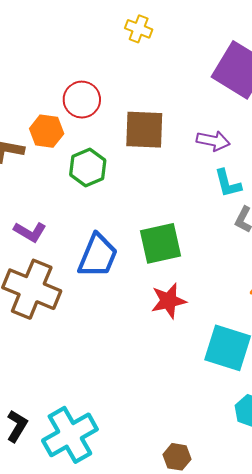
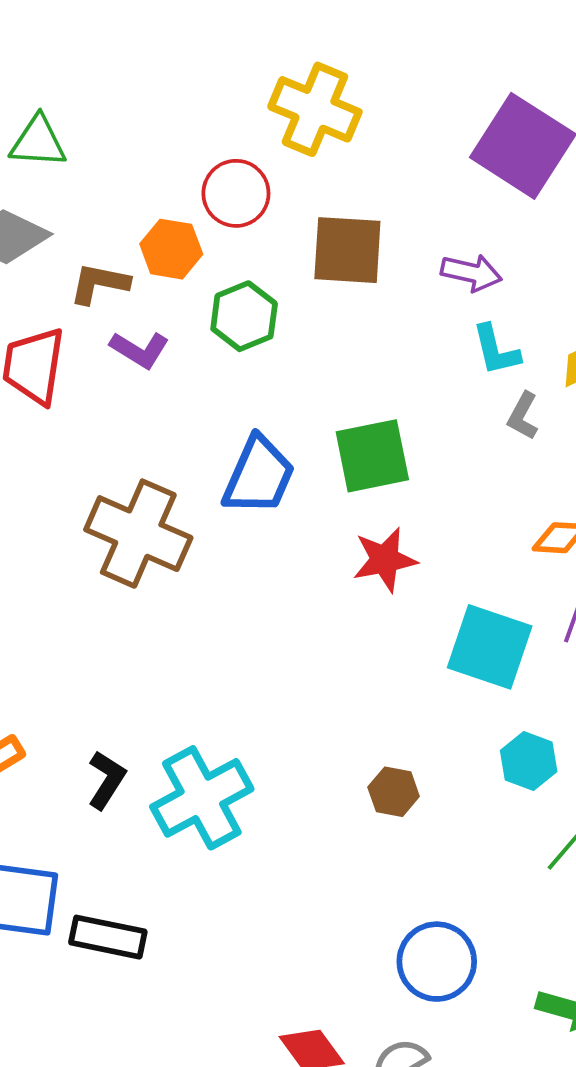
yellow cross: (139, 29) -> (315, 109), moved, size x1.8
purple L-shape: (30, 232) -> (140, 350), moved
brown hexagon: (177, 457) -> (394, 792), moved

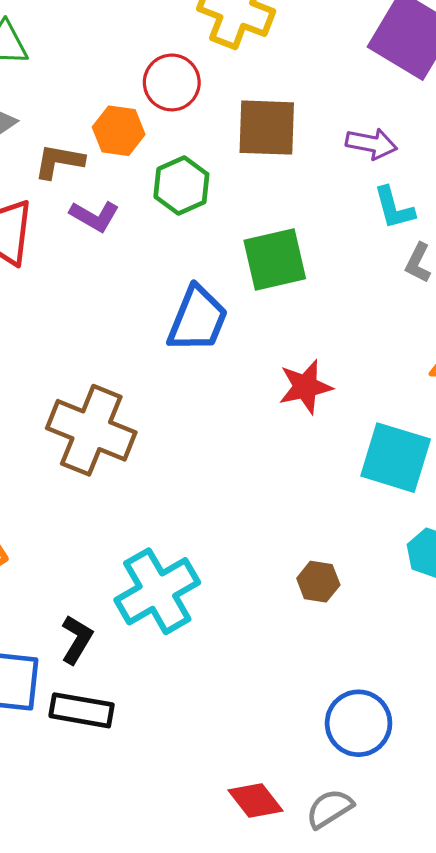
green square: (372, 456) -> (275, 260), moved
brown cross: (138, 534) -> (91, 430), moved
black L-shape: (107, 780) -> (77, 640), moved

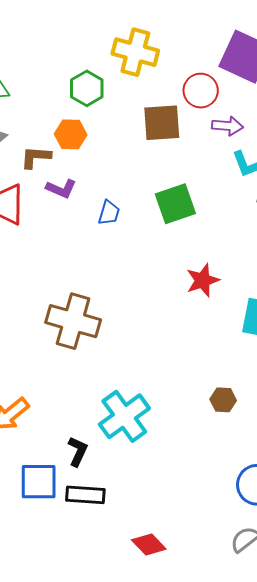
red circle: (172, 82) -> (201, 91), moved
green hexagon: (181, 185) -> (87, 88), moved
blue trapezoid: (198, 319) -> (109, 213), moved, size x0.6
red diamond: (255, 801) -> (149, 544), moved

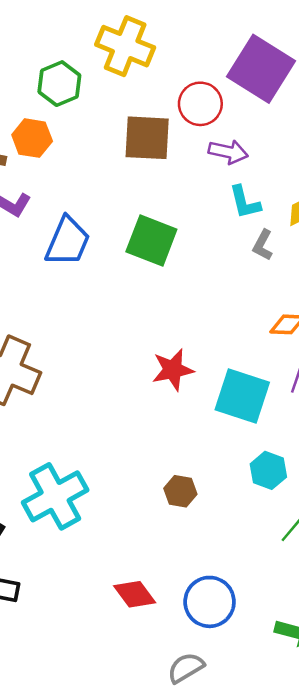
green square: (175, 204) -> (151, 240), turned 33
blue trapezoid: (109, 213) -> (68, 241), size x1.6
red star: (203, 280) -> (173, 370), moved
red diamond: (149, 544) -> (135, 594), moved

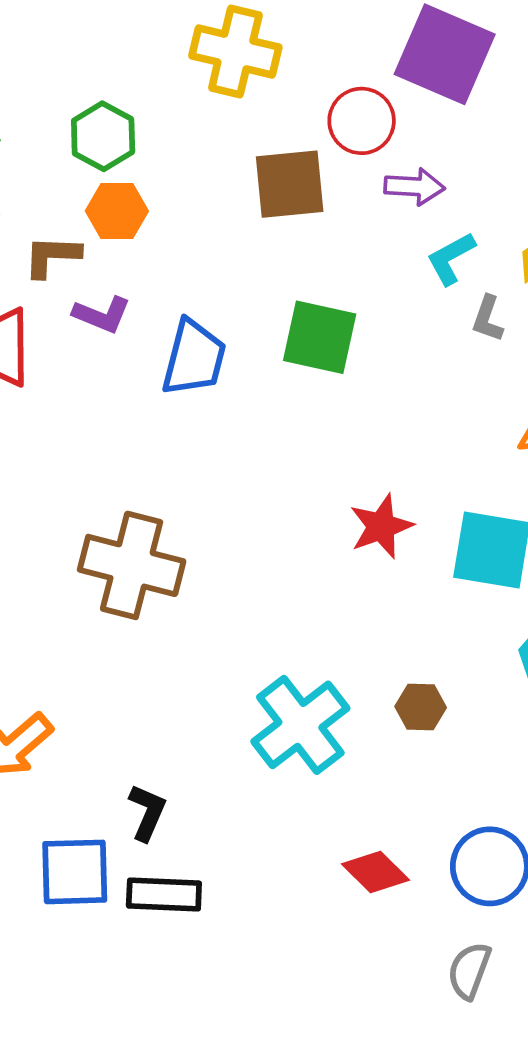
green hexagon: (59, 84) -> (103, 136), moved
cyan L-shape: (245, 202) -> (451, 258), turned 84
cyan cross: (55, 496) -> (300, 725), moved
gray semicircle: (186, 668) -> (469, 971), turned -30

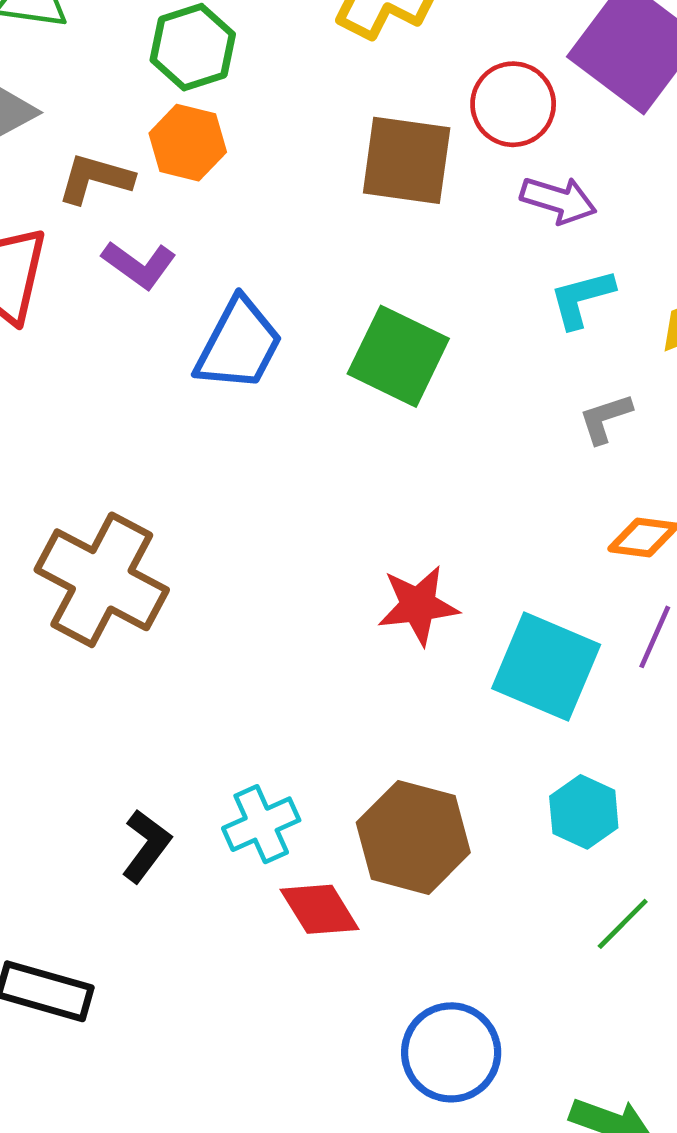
gray L-shape: (488, 319) -> (605, 418), moved, turned 39
brown hexagon: (421, 707) -> (413, 837), size x1.8
cyan cross: (300, 725) -> (261, 824), size x0.6
black L-shape: (147, 812) -> (146, 846), moved
red diamond: (376, 872) -> (320, 909), moved

